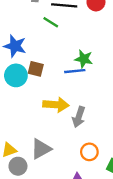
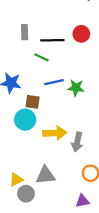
blue line: (75, 71) -> (54, 82), moved
cyan circle: (16, 75) -> (25, 120), moved
gray triangle: (41, 149) -> (45, 175), turned 30

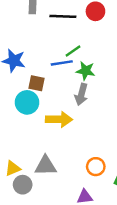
green line: (42, 57) -> (73, 51), moved, turned -64
gray arrow: (77, 142) -> (81, 94), moved

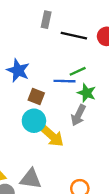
cyan circle: (27, 102) -> (34, 121), moved
yellow arrow: (59, 119) -> (52, 136), turned 30

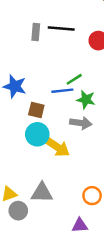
black line: (74, 36) -> (61, 29), moved
gray arrow: (78, 115) -> (81, 123), turned -100

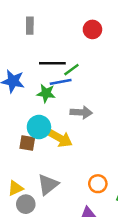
black line: (61, 29) -> (52, 63), moved
green star: (86, 100) -> (46, 93), moved
brown square: (36, 110) -> (27, 143), moved
gray triangle: (42, 193) -> (48, 185), turned -35

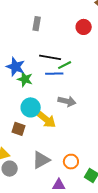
red circle: (92, 29) -> (84, 27), moved
green star: (46, 93) -> (25, 79), moved
brown square: (27, 143) -> (19, 129), moved
gray triangle: (48, 185) -> (41, 160), moved

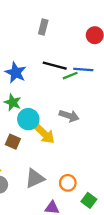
blue line: (54, 74) -> (83, 69), moved
green star: (25, 79) -> (13, 102), moved

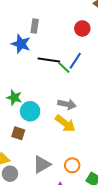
blue line: (83, 69) -> (75, 61), turned -54
blue star: (16, 73) -> (21, 44), moved
green line: (70, 76) -> (64, 68), turned 72
yellow arrow: (44, 134) -> (65, 123), moved

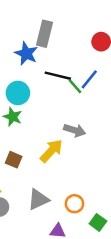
gray rectangle: (35, 26) -> (45, 34), size x1.5
cyan circle: (30, 111) -> (18, 93), moved
yellow arrow: (65, 123) -> (51, 151), moved, turned -90

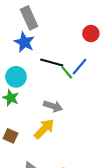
gray rectangle: (45, 34) -> (29, 18), moved, turned -40
gray arrow: (75, 130) -> (53, 106), moved

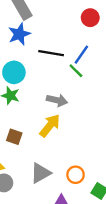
blue star: (24, 42) -> (19, 34), turned 30
green line: (67, 72) -> (76, 71), moved

